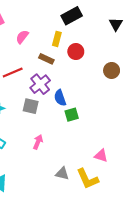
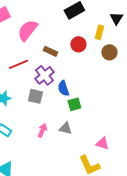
pink semicircle: (22, 37) -> (27, 30), size x1.6
yellow rectangle: (57, 39) -> (99, 32), moved
brown circle: (112, 70) -> (109, 52), moved
gray triangle: (62, 174) -> (65, 128), moved

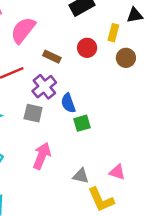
black triangle: (116, 18) -> (135, 15), turned 48
gray triangle: (65, 128) -> (81, 176), moved
pink arrow: (42, 130) -> (42, 156), size x1.5

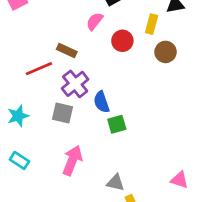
pink semicircle: (23, 30) -> (95, 21), moved, size x0.6
brown rectangle: (52, 57) -> (67, 51), moved
pink triangle: (117, 172) -> (179, 180), moved

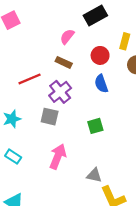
pink semicircle: (95, 21) -> (67, 37), moved
brown rectangle: (67, 51) -> (64, 62), moved
blue semicircle: (102, 102) -> (101, 84), moved

